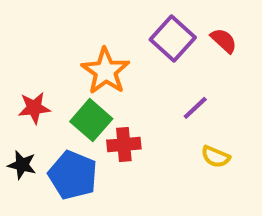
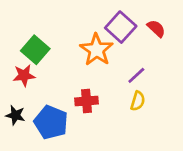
orange star: (106, 71) -> (96, 50), moved
green square: (91, 120) -> (35, 50), moved
yellow semicircle: (216, 157) -> (138, 101), moved, turned -96

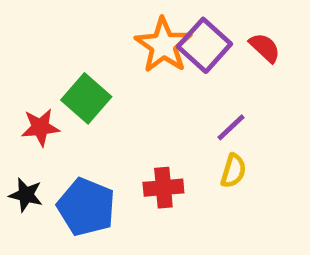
green square: (35, 50) -> (86, 98), moved
orange star: (96, 50) -> (163, 45), moved
red cross: (87, 101) -> (163, 188), moved

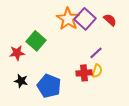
red cross: (163, 188) -> (84, 73), moved
black star: (26, 195) -> (21, 81), moved
blue pentagon: (86, 207) -> (49, 86), moved

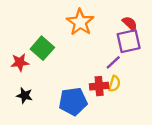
purple square: (85, 19) -> (129, 41), moved, turned 35
blue pentagon: (49, 86) -> (73, 101), moved, turned -30

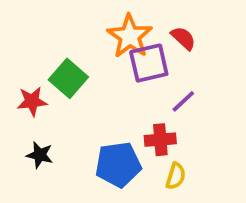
red semicircle: (130, 23) -> (183, 38), moved
purple square: (129, 41) -> (149, 63), moved
yellow semicircle: (114, 84) -> (176, 176), moved

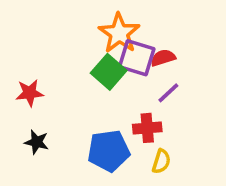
red semicircle: (183, 38) -> (163, 58), moved, turned -60
purple square: (149, 63) -> (137, 58), turned 30
green square: (68, 78) -> (109, 72), moved

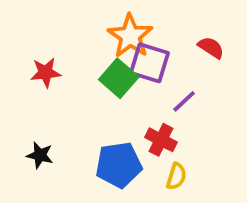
red semicircle: (163, 58) -> (211, 48), moved, turned 50
red star: (30, 93) -> (46, 73), moved
red cross: (147, 128) -> (161, 140), turned 32

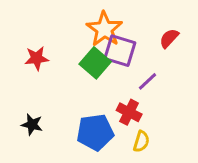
red semicircle: (211, 48) -> (169, 38), turned -80

